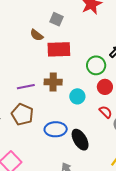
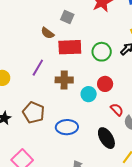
green circle: (96, 65) -> (102, 52), moved
purple line: (26, 87) -> (38, 68), moved, turned -48
red circle: (105, 87) -> (105, 84), moved
black ellipse: (80, 140) -> (106, 138), moved

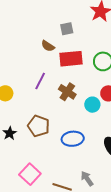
gray square: (67, 17) -> (67, 29), turned -32
brown cross: (64, 80) -> (67, 92), turned 36

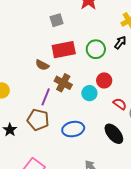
brown semicircle: (48, 46) -> (42, 65), moved
purple line: (40, 81) -> (46, 97), moved

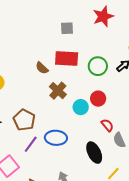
purple line: (46, 97) -> (31, 144), moved

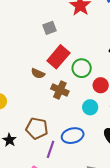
red rectangle: (67, 59) -> (58, 57), turned -35
green circle: (98, 66) -> (82, 68), moved
cyan circle: (81, 107) -> (90, 107), moved

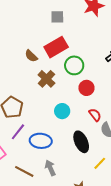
cyan circle: (90, 107) -> (62, 111), moved
blue ellipse: (73, 136) -> (41, 141), moved

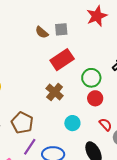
brown semicircle: (31, 56) -> (42, 32), moved
green circle: (74, 65) -> (91, 78), moved

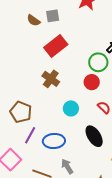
green circle: (91, 78) -> (98, 62), moved

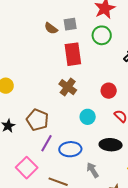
red rectangle: (56, 46) -> (73, 54), turned -60
green circle: (98, 62) -> (102, 35), moved
black ellipse: (94, 136) -> (111, 145), turned -55
gray arrow: (67, 166) -> (93, 170), moved

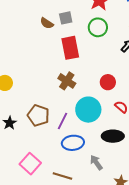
cyan circle: (88, 117) -> (88, 110), size x1.6
purple line: (47, 143) -> (63, 121), moved

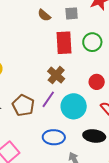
gray square: (66, 18) -> (72, 13), moved
green circle: (98, 27) -> (92, 42), moved
purple line: (63, 121) -> (48, 99), moved

